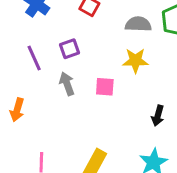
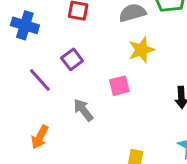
gray arrow: (67, 84) -> (83, 110), moved
orange arrow: (17, 110) -> (40, 137), turned 30

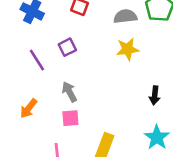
pink square: (119, 86) -> (70, 118), moved

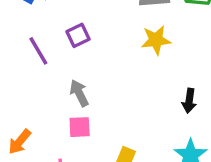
orange arrow: (29, 108) -> (20, 142), moved

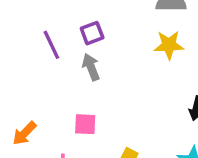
gray arrow: (79, 93) -> (91, 67), moved

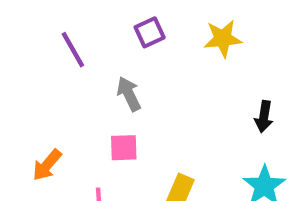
purple square: (92, 33) -> (150, 32), moved
gray arrow: (91, 67) -> (129, 94), moved

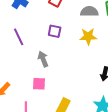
purple square: (150, 32) -> (55, 31), turned 32

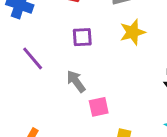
pink square: (39, 84) -> (99, 107), moved

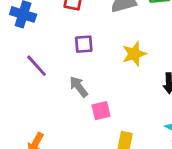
yellow star: (133, 32) -> (134, 54), moved

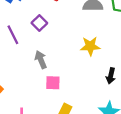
purple square: (84, 44) -> (39, 23), moved, turned 35

